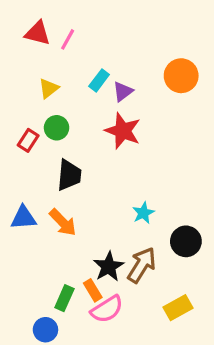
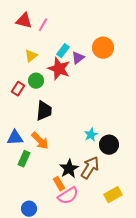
orange circle: (181, 76) -> (103, 48), moved
red star: (123, 131) -> (59, 69), moved
black circle: (186, 241) -> (109, 145), moved
green rectangle: (64, 298) -> (24, 159), moved

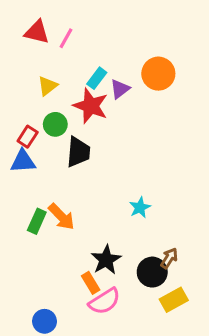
black trapezoid: (44, 111) -> (78, 152), moved
blue triangle: (15, 138) -> (23, 161), moved
black circle: (109, 145) -> (152, 272), moved
green rectangle: (24, 159) -> (37, 221), moved
brown arrow: (90, 168) -> (169, 258), moved, size x0.6

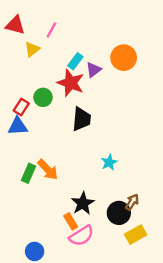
red triangle: (37, 32) -> (15, 25), moved
yellow triangle: (48, 86) -> (32, 49), moved
black trapezoid: (78, 152) -> (82, 119), moved

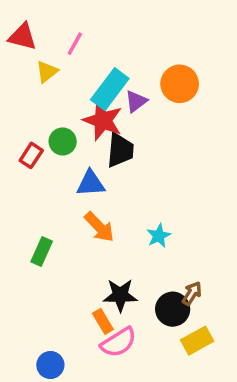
cyan rectangle: (75, 61) -> (110, 89), size x1.6
black trapezoid: (82, 119) -> (120, 150), moved
blue triangle: (18, 126) -> (91, 183), moved
orange arrow: (48, 170) -> (99, 227), moved
black star: (83, 203) -> (120, 295), turned 30

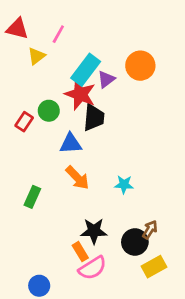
cyan star: (159, 236) -> (124, 185), turned 30

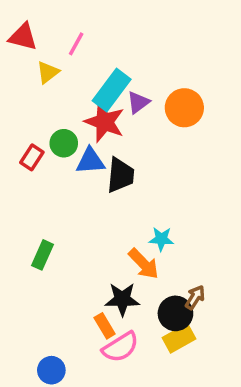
orange circle: (140, 66) -> (184, 108), moved
black trapezoid: (94, 118) -> (120, 175), moved
blue triangle: (71, 144) -> (90, 161), moved
orange arrow: (77, 178) -> (144, 264), moved
yellow rectangle: (154, 267) -> (179, 338), moved

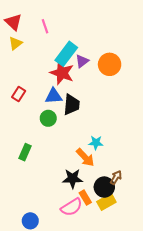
red triangle: (23, 37) -> (13, 22), turned 30
pink line: (76, 44) -> (45, 26), turned -48
yellow triangle: (48, 72) -> (15, 43), moved
green circle: (64, 143) -> (48, 118), moved
orange rectangle: (105, 326) -> (85, 198), moved

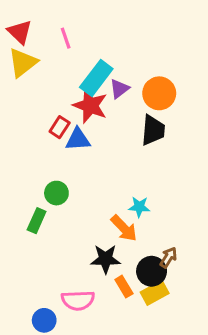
yellow triangle: (15, 43) -> (23, 63), size x1.5
red rectangle: (19, 94) -> (60, 127), moved
black trapezoid: (72, 105) -> (153, 130), moved
green circle: (48, 118) -> (56, 193), moved
pink semicircle: (72, 207) -> (78, 300), moved, turned 30

